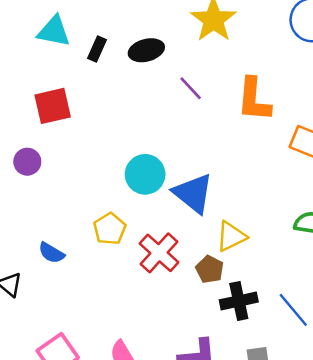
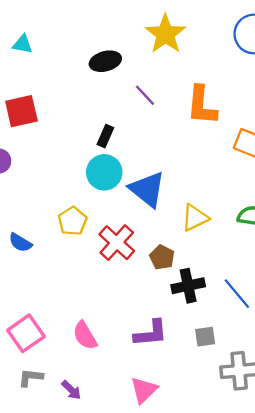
cyan triangle: (54, 31) -> (23, 44), size x0.7
black rectangle: (97, 49) -> (105, 136), moved
yellow triangle: (231, 236) -> (195, 218), moved

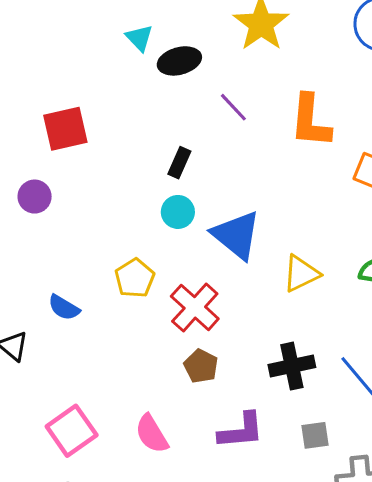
cyan triangle: (23, 44) -> (139, 38), moved, turned 35
cyan circle: (104, 172) -> (178, 212), size x0.7
brown pentagon: (162, 257) -> (201, 366), moved

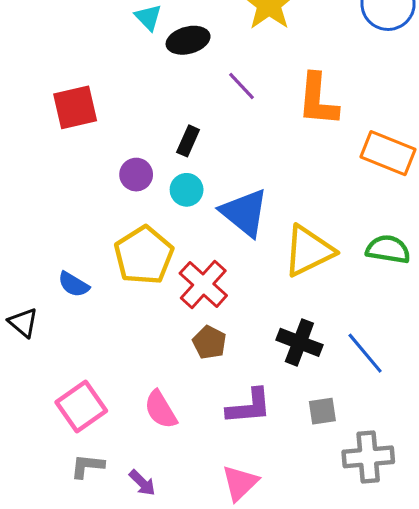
purple circle: (35, 197) -> (136, 175), moved
yellow triangle: (301, 274) -> (309, 251), size x1.4
yellow pentagon: (135, 278) -> (144, 255), size x1.5
black cross: (292, 366) -> (299, 342), turned 33

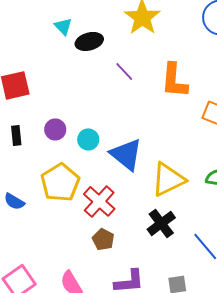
black rectangle: (188, 141) -> (16, 135), moved, turned -30
black cross: (299, 342) -> (161, 223), moved, turned 32

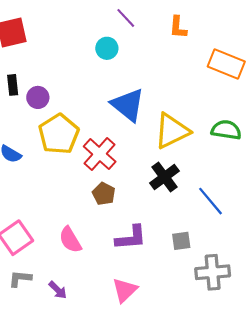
orange L-shape: (174, 80) -> (178, 27), size x0.6
purple circle: (55, 129) -> (38, 97), moved
cyan circle: (88, 139) -> (107, 48), moved

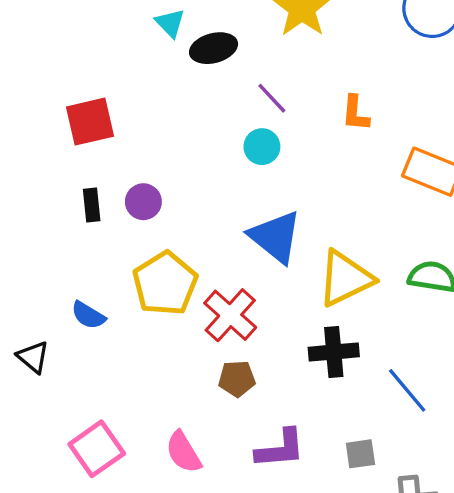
cyan circle: (107, 48) -> (262, 147), moved
purple circle: (38, 97) -> (143, 202), moved
black cross: (164, 177) -> (334, 352), turned 32
brown pentagon: (104, 194) -> (237, 379), turned -30

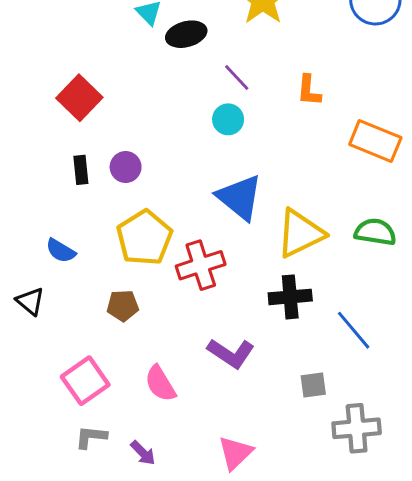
red square: (90, 122) -> (79, 98), turned -33
blue semicircle: (88, 315) -> (61, 251), moved
red cross: (230, 315) -> (201, 265), turned 30
brown pentagon: (237, 379) -> (123, 306), moved
purple L-shape: (280, 449) -> (231, 353), moved, turned 39

